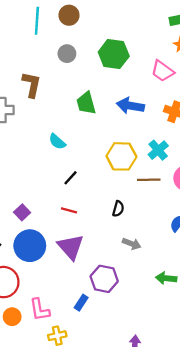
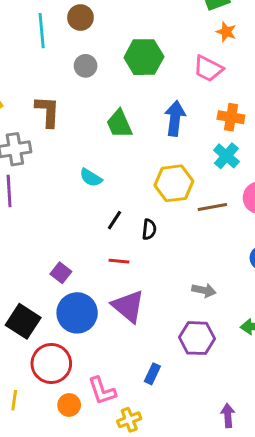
blue arrow: (130, 106) -> (175, 118), turned 96
cyan cross: (158, 150) -> (226, 156), moved
black semicircle: (118, 209) -> (149, 229), moved
purple hexagon: (104, 279) -> (197, 338), moved

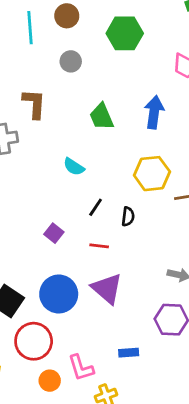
green hexagon: (144, 57) -> (125, 33), moved
purple square: (61, 273) -> (54, 233), moved
blue rectangle: (152, 374) -> (129, 353), turned 60

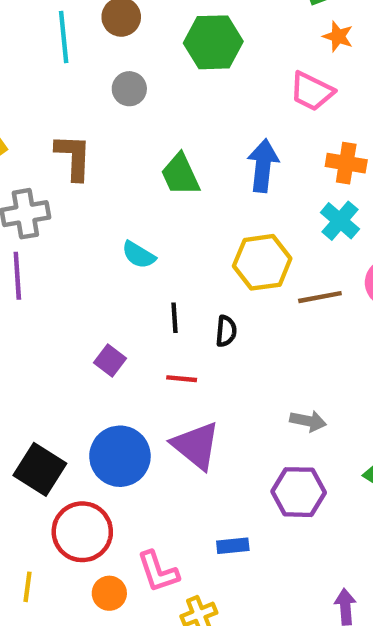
black line: (96, 207) -> (174, 318), turned -36

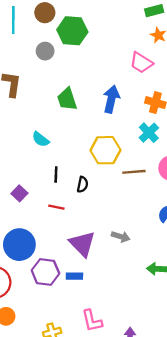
green hexagon: (213, 42) -> (72, 31), moved
purple triangle: (196, 446) -> (82, 244), moved
purple hexagon: (299, 492) -> (45, 272), moved
blue rectangle: (233, 546) -> (74, 276), moved
pink L-shape: (158, 572) -> (92, 321), moved

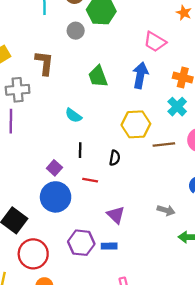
pink trapezoid: (141, 63) -> (155, 42), moved
black line: (56, 175) -> (80, 150), moved
gray arrow: (121, 237) -> (166, 210), moved
purple triangle: (82, 244) -> (116, 215), size x0.7
blue circle: (19, 245) -> (56, 197), moved

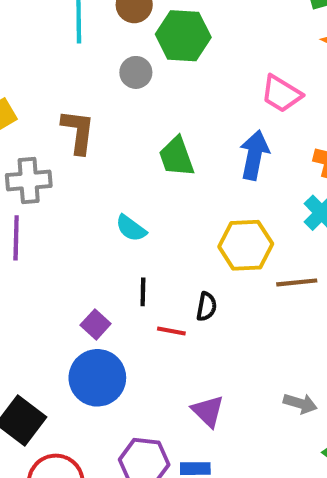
red line: (90, 180) -> (171, 331), moved

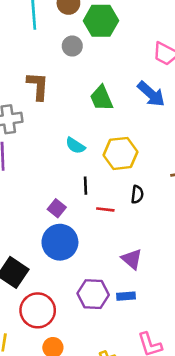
blue arrow: (254, 155) -> (151, 94), turned 124
yellow hexagon: (246, 245) -> (120, 153), moved
black semicircle: (206, 307) -> (137, 194), moved

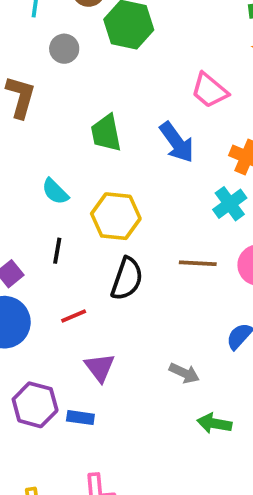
gray circle: (72, 46) -> (64, 49), moved
black semicircle: (137, 194) -> (127, 279), size x1.6
red line: (105, 209) -> (74, 316), moved, turned -42

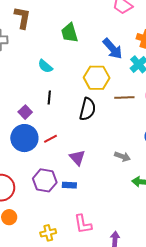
blue arrow: (177, 142) -> (113, 49), moved
yellow hexagon: (116, 216) -> (97, 78), moved
red line: (74, 316) -> (50, 139), moved

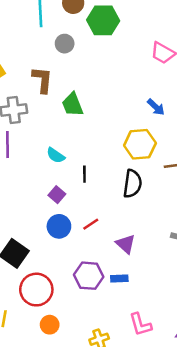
green trapezoid: (70, 33) -> (73, 105), moved
blue arrow: (113, 49) -> (156, 107), size x0.7
cyan semicircle: (45, 66) -> (56, 155), moved
blue circle: (24, 138) -> (59, 226), size x0.7

